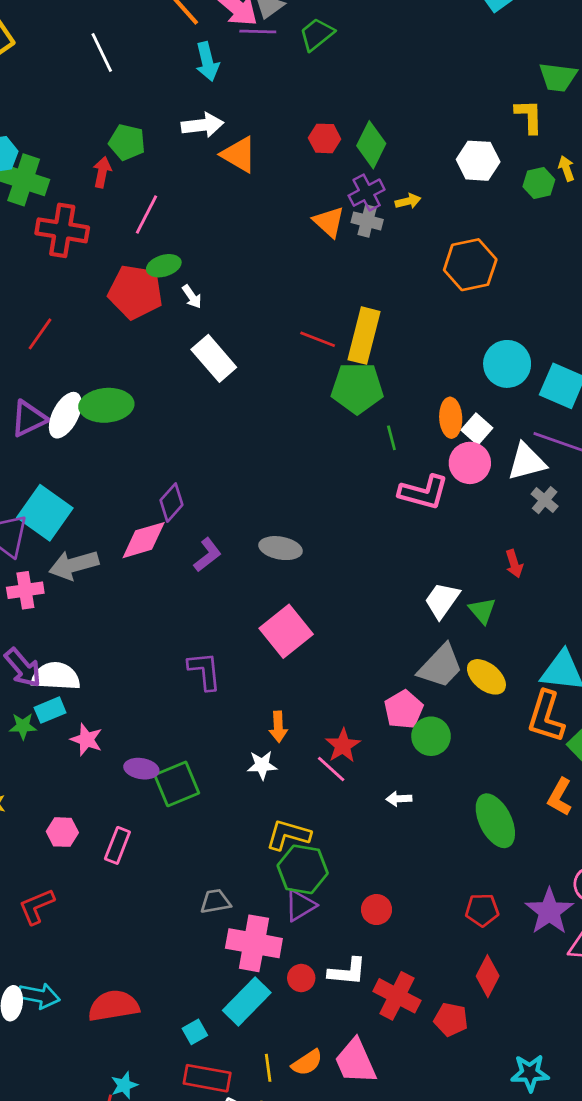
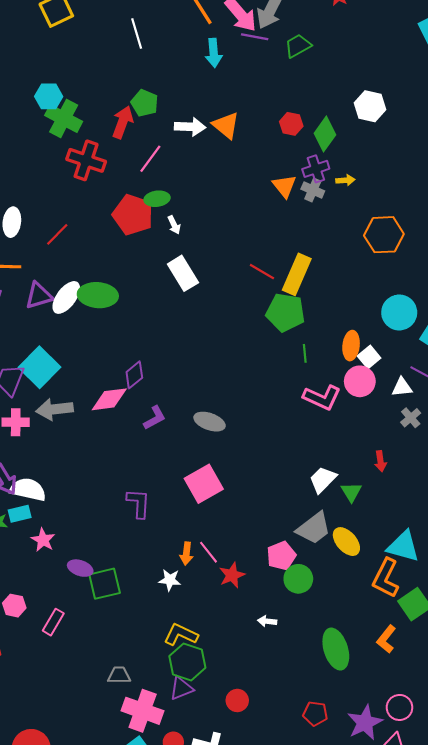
white arrow: (202, 125) -> (190, 127), moved
white hexagon: (478, 161) -> (370, 106), moved
red arrow: (102, 172) -> (123, 122), size x1.4
white triangle: (527, 462) -> (402, 387), size x0.7
pink line: (331, 769) -> (209, 552), moved

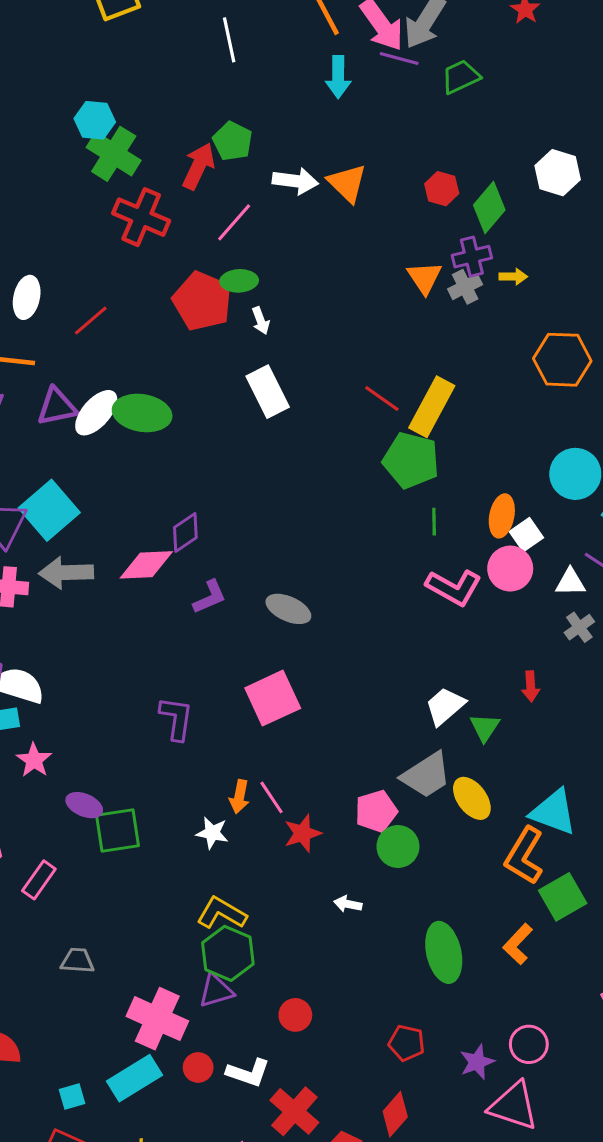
gray cross: (313, 190) -> (465, 287), turned 35
gray trapezoid: (119, 675) -> (77, 961), moved
purple star: (365, 723) -> (477, 1062), size x0.7

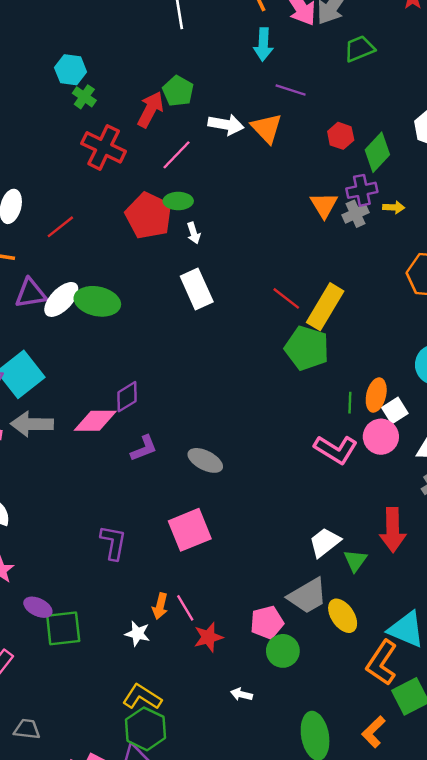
purple line: (399, 58) -> (291, 90), moved
green cross: (114, 154) -> (84, 97), size x0.6
green line: (434, 522) -> (350, 403), moved
red arrow: (531, 686) -> (393, 530), size x1.8

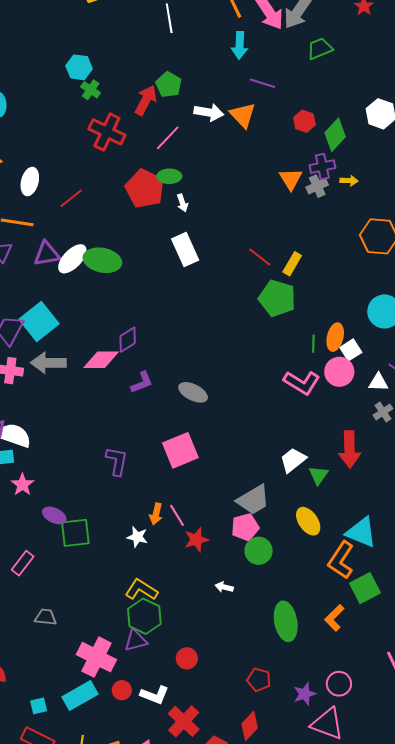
yellow rectangle: (325, 307) -> (292, 264), size x0.6
gray trapezoid: (308, 596) -> (253, 500), moved

